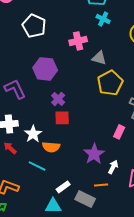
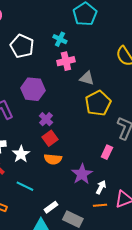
cyan cross: (103, 19) -> (60, 39), moved
red square: (62, 118) -> (50, 138), turned -35
orange semicircle: (51, 147) -> (53, 159), moved
orange line: (101, 185) -> (100, 205), moved

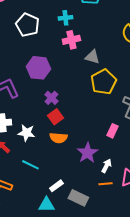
cyan cross: (60, 39) -> (65, 18), turned -32
white star: (21, 154) -> (26, 133), turned -30

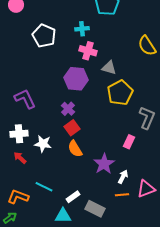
pink cross: (71, 40) -> (88, 51), turned 30
purple hexagon: (38, 68) -> (76, 79), moved
orange semicircle: (58, 138) -> (75, 149), turned 54
cyan line: (30, 165) -> (44, 187), moved

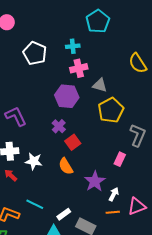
pink cross: (88, 51) -> (79, 68), turned -30
red square: (72, 128) -> (73, 142), moved

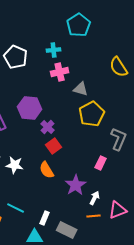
purple hexagon: (67, 96) -> (30, 108), moved
purple cross: (59, 126) -> (48, 127), moved
white rectangle: (64, 214) -> (45, 218), turned -32

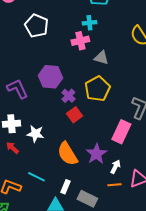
cyan cross: (54, 50) -> (89, 23), moved
yellow pentagon: (92, 114) -> (97, 89), moved
pink rectangle: (101, 163) -> (121, 132), size x1.6
orange semicircle: (47, 170) -> (67, 154), moved, size x1.4

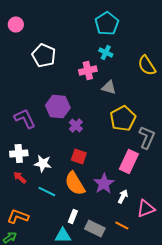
cyan cross: (89, 23) -> (106, 52), moved, turned 32
yellow pentagon: (97, 89) -> (123, 118), moved
red square: (74, 115) -> (79, 156), moved, turned -35
cyan line: (36, 177) -> (47, 192), moved
orange line: (114, 185) -> (122, 226), moved, turned 32

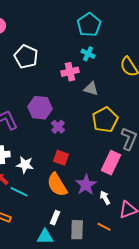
cyan line: (47, 192) -> (19, 192), moved
white arrow: (123, 196) -> (105, 198), turned -56
gray rectangle: (95, 228) -> (77, 230), turned 66

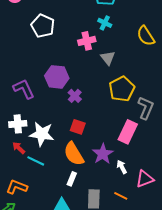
gray triangle: (91, 89) -> (108, 58), turned 35
white star: (25, 165) -> (42, 134), size x1.4
white rectangle: (55, 218) -> (72, 179), moved

